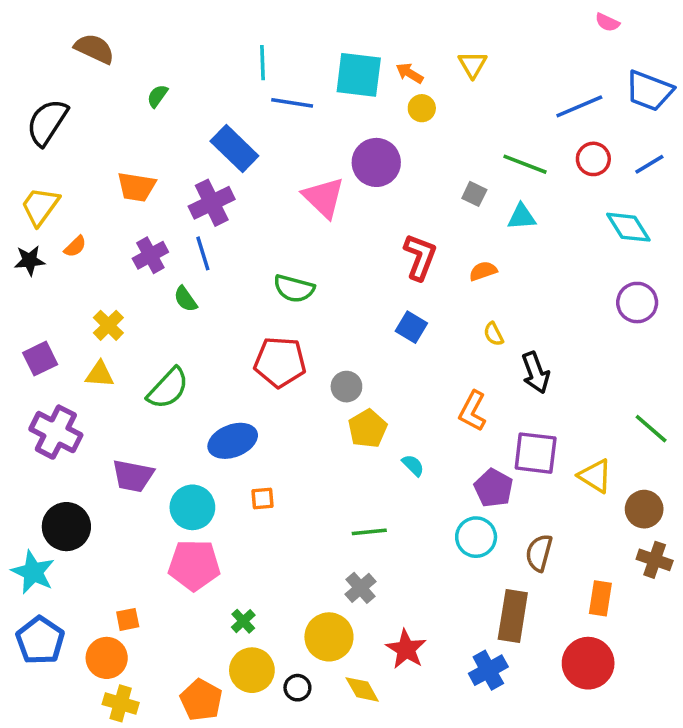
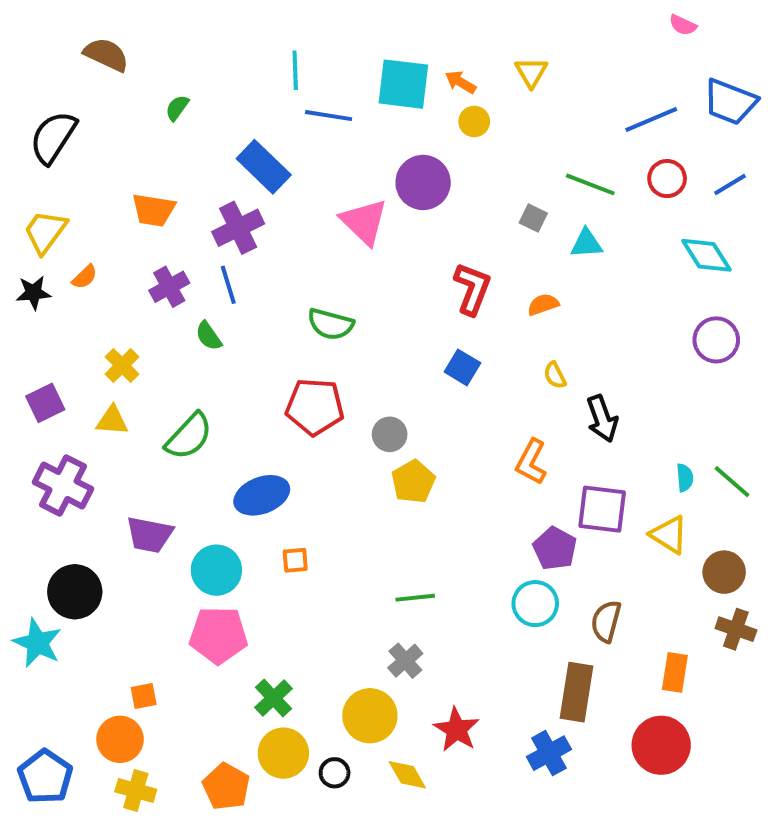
cyan semicircle: (413, 465) -> (685, 478), moved, turned 40
green cross: (243, 621) -> (274, 698), size x1.4
blue pentagon: (40, 640) -> (45, 777), moved

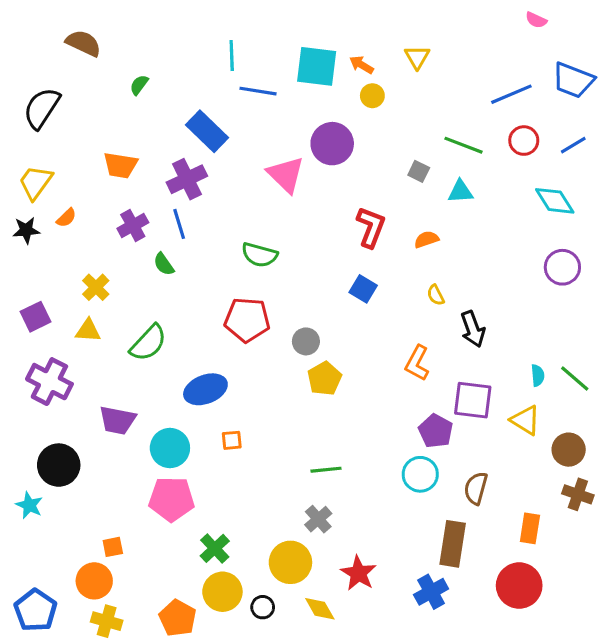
cyan star: (37, 643) -> (29, 505), size x0.7

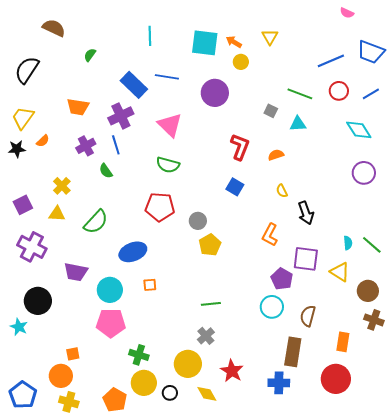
blue line: (258, 91) -> (167, 77), moved
pink triangle: (286, 175) -> (170, 125), moved
green cross: (215, 548) -> (139, 355), turned -30
blue cross: (431, 592) -> (279, 383), turned 30

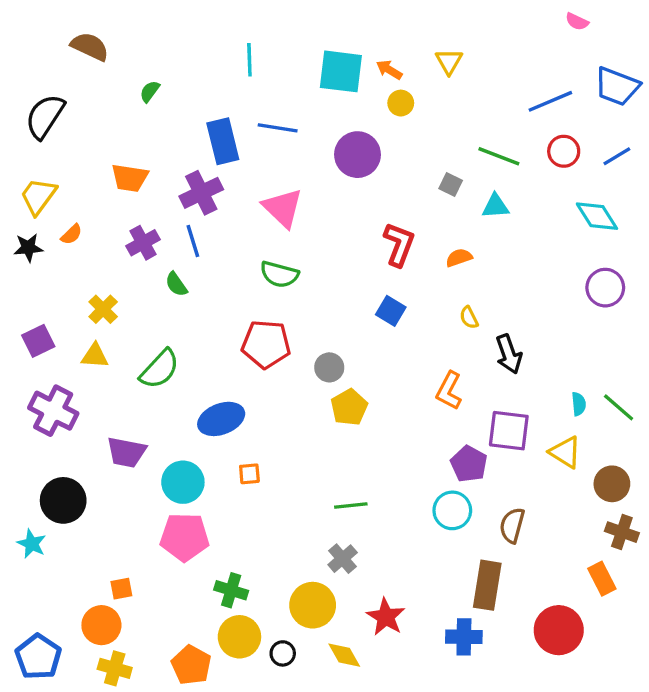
blue rectangle: (134, 85) -> (223, 141), turned 32
orange rectangle: (343, 342) -> (602, 579), moved, turned -36

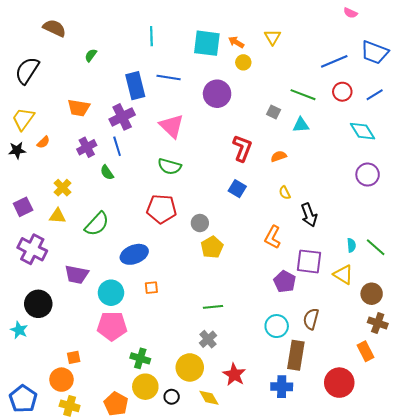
cyan circle: (452, 510) -> (277, 326), moved

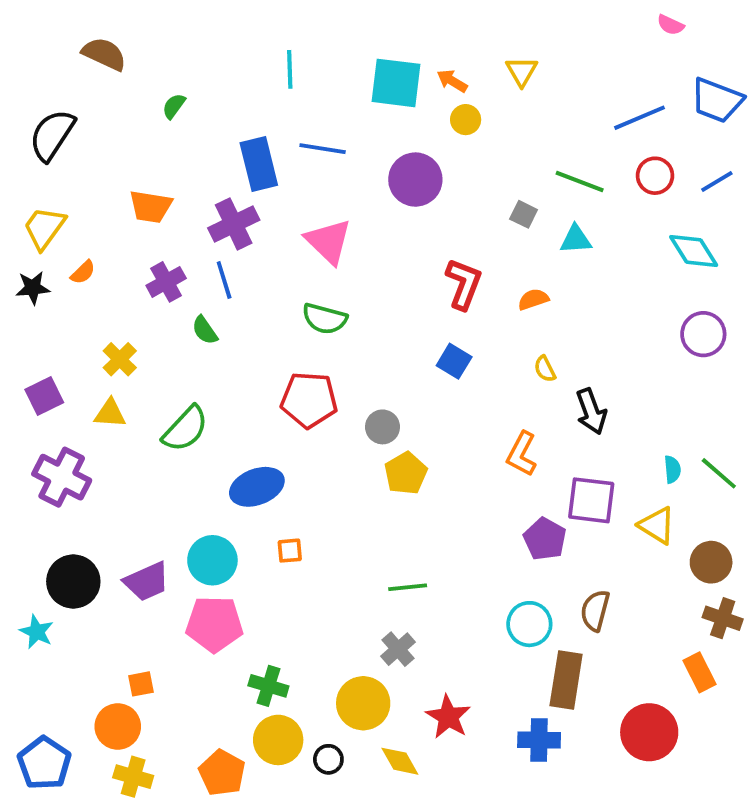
purple trapezoid: (77, 275) -> (147, 581), moved, turned -35

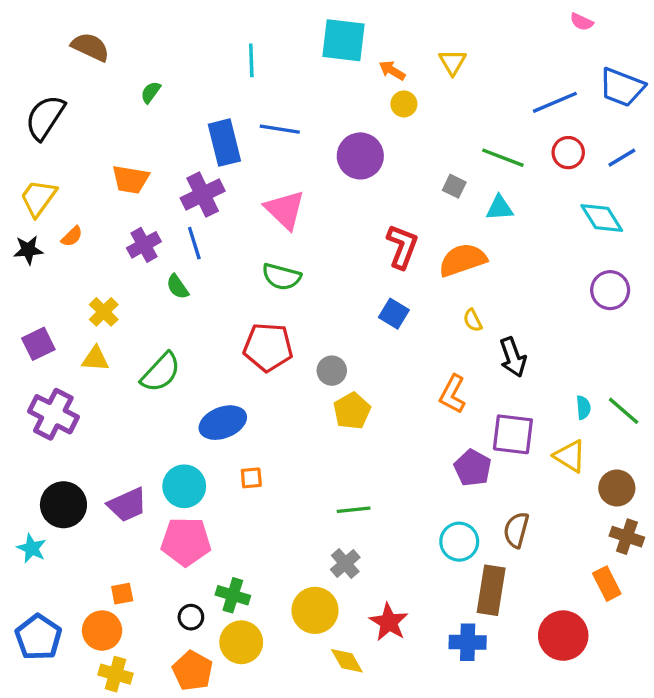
cyan square: (396, 83) -> (344, 40), moved
orange semicircle: (533, 299) -> (463, 260), size x1.8
black circle: (328, 759) -> (191, 617), moved
blue pentagon: (44, 763) -> (38, 637), moved

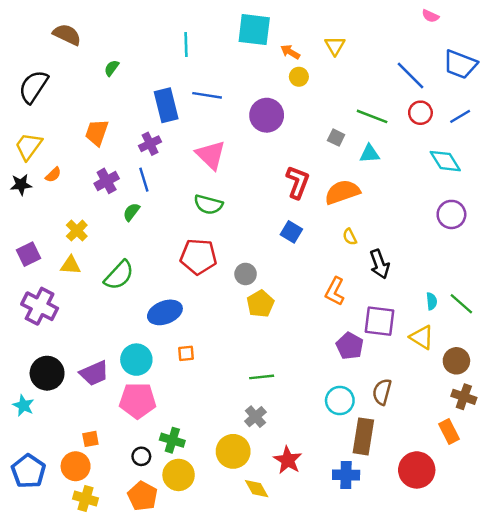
blue line: (555, 102) -> (411, 75), turned 68
orange trapezoid: (131, 179) -> (97, 133), turned 100
purple cross: (203, 195) -> (150, 144), size x0.7
green semicircle: (178, 287) -> (131, 212), turned 72

